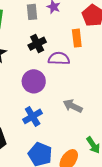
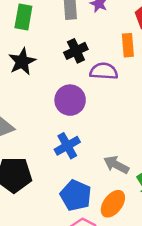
gray arrow: (73, 106) -> (116, 165), moved

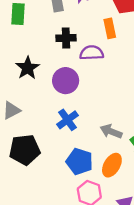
black cross: (76, 51) -> (66, 38), turned 30
black star: (22, 62) -> (28, 68), moved

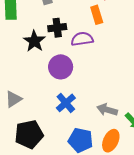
black star: (28, 68) -> (34, 41), moved

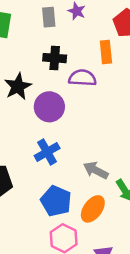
black star: (34, 41) -> (18, 86), moved

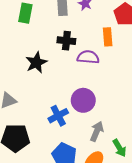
purple circle: (49, 107) -> (83, 100), moved
gray arrow: (96, 170) -> (97, 131), turned 84

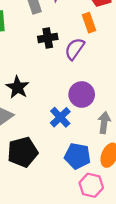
purple semicircle: (88, 57) -> (75, 49), turned -45
black star: (36, 63) -> (18, 87), moved

